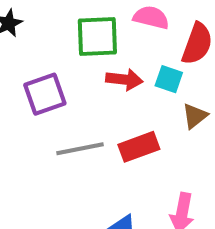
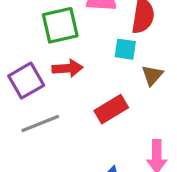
red arrow: (124, 80) -> (68, 68), moved
gray line: (80, 149) -> (40, 123), moved

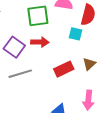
brown triangle: (152, 75) -> (89, 64), moved
purple square: (26, 81) -> (14, 47), turned -30

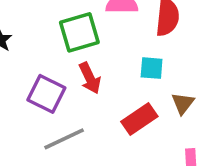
cyan square: (76, 34) -> (152, 68), moved
red arrow: (40, 42) -> (90, 78), turned 72

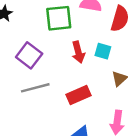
red arrow: (90, 78) -> (78, 52), moved
red rectangle: (139, 119) -> (79, 95), moved

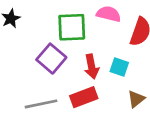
purple square: (29, 55) -> (51, 59), moved
red rectangle: (79, 95) -> (84, 97), moved

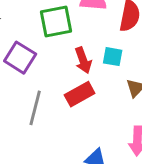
purple square: (51, 59) -> (20, 58), moved
gray line: (41, 104) -> (35, 108), turned -56

